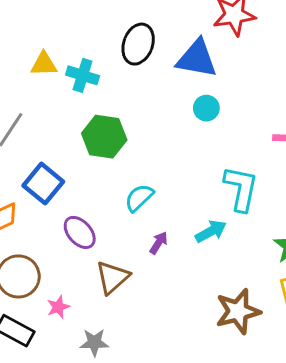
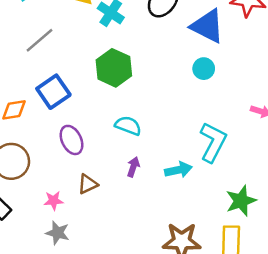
cyan semicircle: (139, 198) -> (128, 126), turned 48
purple arrow: (159, 243) -> (133, 167), turned -30
brown triangle: (113, 277) -> (88, 184), size x0.7
pink star: (58, 307) -> (54, 201), moved

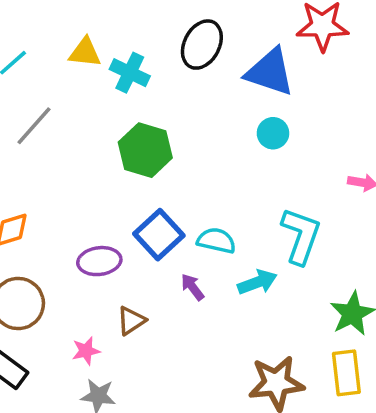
blue square: (53, 92) -> (159, 235), moved
cyan semicircle: (128, 126) -> (216, 241), moved
purple ellipse: (71, 140) -> (99, 261), turned -64
purple arrow: (133, 167) -> (193, 287), turned -48

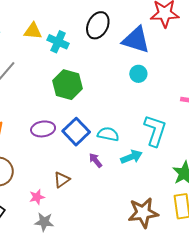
purple ellipse: (99, 261) -> (43, 129), moved

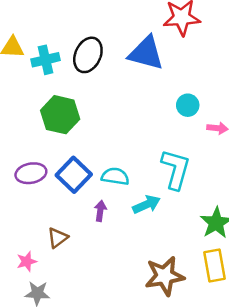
black ellipse: (98, 25) -> (88, 55), moved
cyan cross: (58, 42) -> (45, 60), turned -35
cyan circle: (138, 74) -> (188, 105), moved
purple arrow: (95, 160) -> (100, 211), turned 49

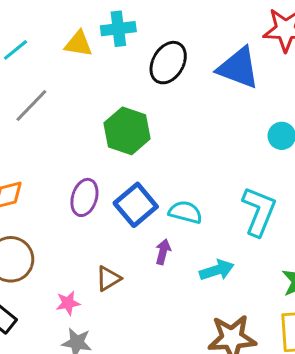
cyan cross: (45, 60) -> (118, 29), moved
purple ellipse: (31, 173) -> (84, 197), turned -68
cyan arrow: (146, 204) -> (217, 270), moved

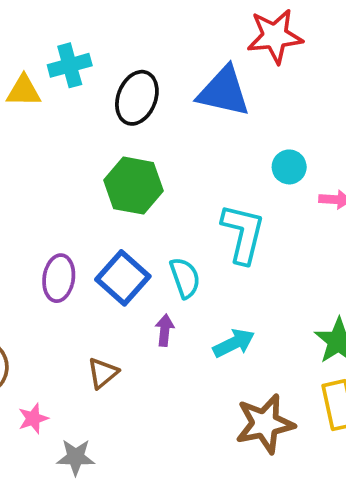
green hexagon: (127, 131) -> (134, 186), moved
cyan L-shape: (259, 211) -> (243, 233), moved
cyan semicircle: (185, 212) -> (185, 278), turned 64
pink star: (68, 303) -> (33, 418), moved

